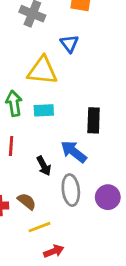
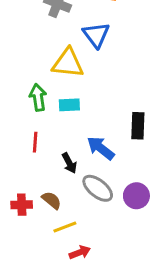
blue triangle: (69, 44) -> (96, 35), size x1.4
black rectangle: (94, 120) -> (138, 126), moved
gray ellipse: (71, 190) -> (98, 188), turned -44

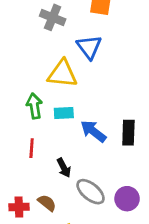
blue arrow: (101, 148) -> (93, 131), moved

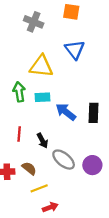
blue triangle: (89, 47) -> (75, 50), moved
red line: (32, 148) -> (19, 134), moved

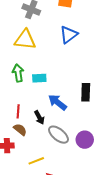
blue triangle: (75, 50) -> (69, 35), turned 30
yellow triangle: (41, 66) -> (25, 40), moved
blue arrow: (66, 112) -> (57, 102), moved
brown semicircle: (29, 168) -> (20, 130), moved

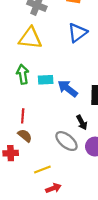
blue arrow: (57, 102) -> (68, 88), moved
black arrow: (39, 117) -> (82, 122), moved

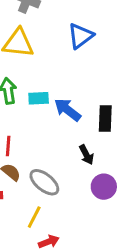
gray ellipse: (66, 141) -> (44, 182), moved
yellow line: (42, 170) -> (34, 217), turned -42

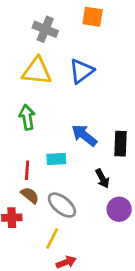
blue triangle: (81, 36) -> (81, 71), moved
cyan rectangle: (39, 98) -> (56, 159), moved

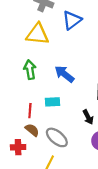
blue triangle: (81, 71) -> (72, 20), moved
blue arrow: (84, 135) -> (64, 74), moved

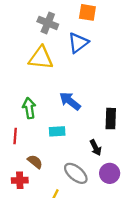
green arrow: (30, 70) -> (29, 108), moved
red line: (30, 111) -> (15, 136), moved
gray ellipse: (57, 137) -> (76, 173), moved

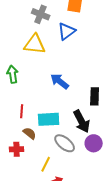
green arrow: (29, 108) -> (13, 74), moved
cyan rectangle: (57, 131) -> (49, 119), moved, size x1.5
red line: (15, 136) -> (22, 111), moved
black arrow: (96, 148) -> (82, 121), size x1.6

